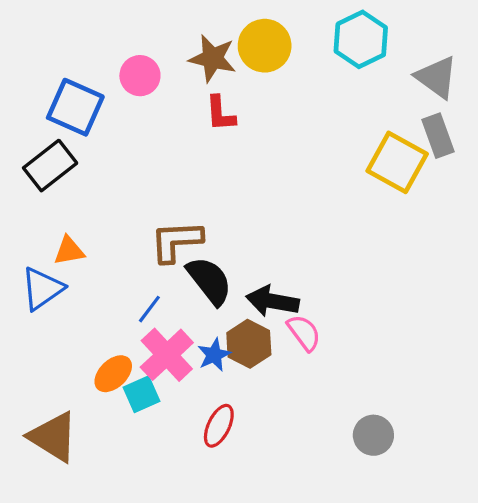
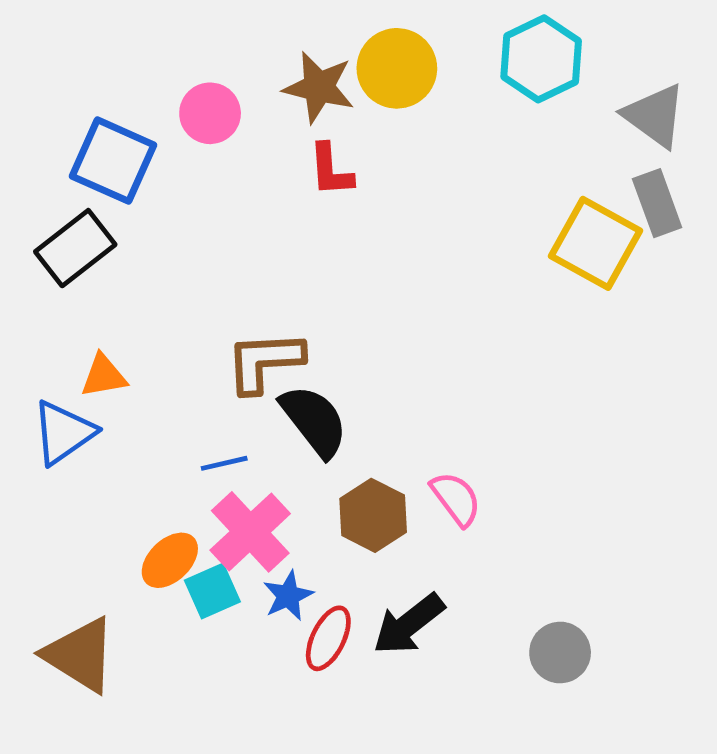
black arrow: (272, 301) -> (409, 624), moved, turned -48
blue line: (149, 309) -> (224, 463), turned 40
blue star: (214, 355) -> (288, 596), moved

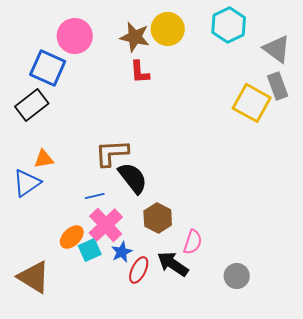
pink circle: (210, 113) -> (75, 36), moved, size x1.4
pink semicircle: (456, 499) -> (193, 242), moved, turned 55
black arrow: (409, 624) -> (173, 264), turned 72

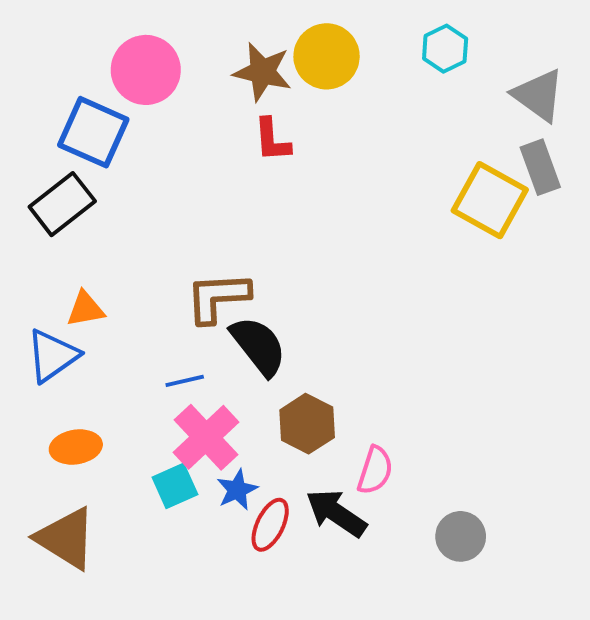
cyan hexagon: (229, 25) -> (445, 49), size x0.7
orange ellipse: (72, 237) -> (76, 447), moved, turned 35

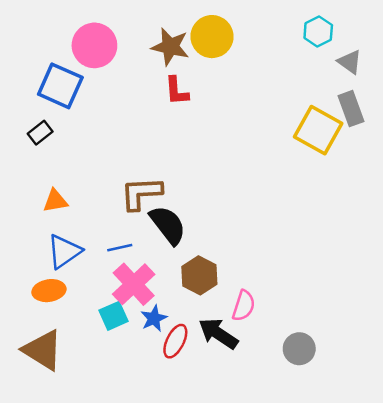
cyan hexagon: (445, 49) -> (318, 32), moved
gray triangle: (538, 95) -> (350, 62), size x0.7
black rectangle: (62, 204) -> (40, 133), size x0.6
blue triangle: (52, 356) -> (64, 251), moved

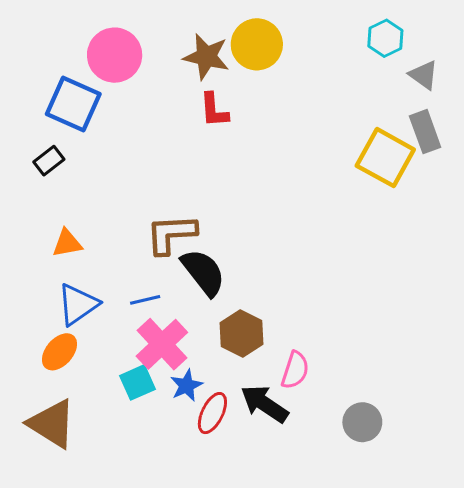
orange ellipse: (49, 291) -> (59, 352), turned -40

